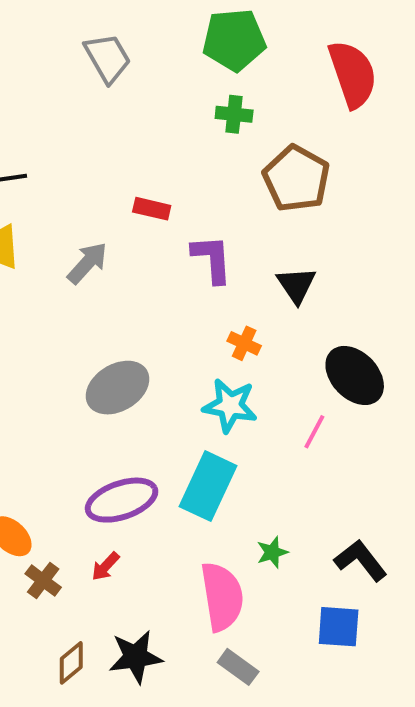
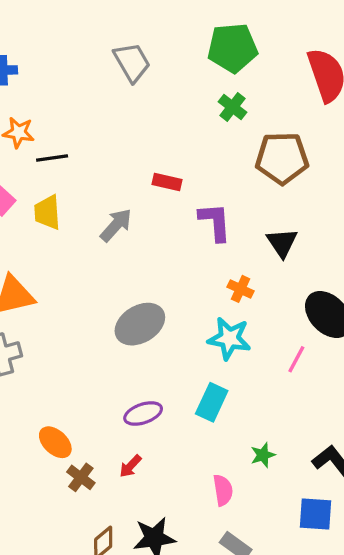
green cross: (234, 114) -> (232, 107), turned 32
brown pentagon: (296, 179) -> (282, 158), turned -30
cyan rectangle: (208, 486) -> (212, 402), size x0.7
purple ellipse: (122, 500) -> (143, 413), size x0.7
pink semicircle: (222, 597) -> (223, 490), size x0.6

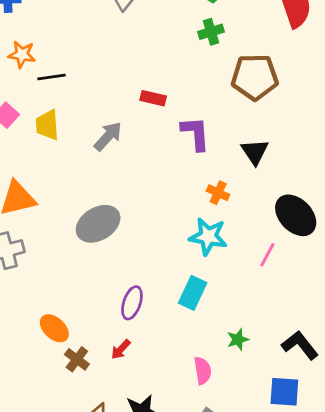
green cross: (232, 107) -> (211, 32), turned 35
gray ellipse: (140, 324) -> (98, 224), moved
purple ellipse: (143, 413) -> (132, 303), turned -52

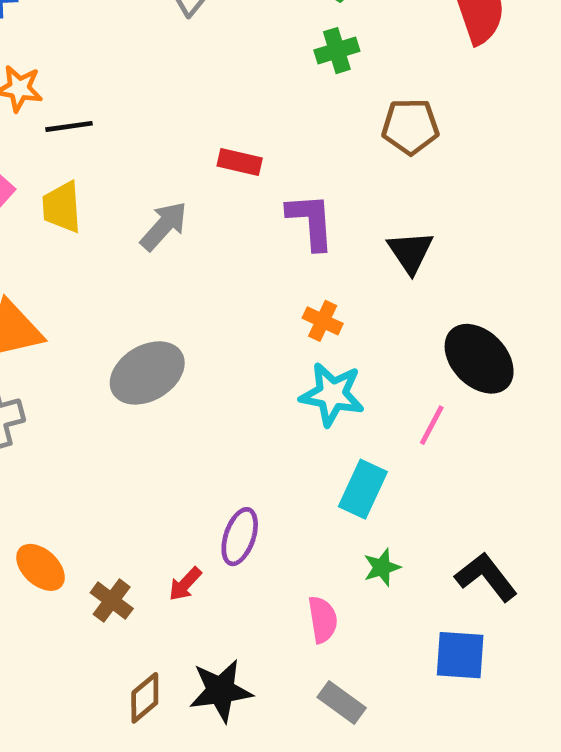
brown pentagon: (255, 77) -> (410, 126), size x0.7
orange cross: (218, 193) -> (323, 321), moved
cyan rectangle: (193, 293) -> (363, 489), moved
purple ellipse: (132, 303) -> (240, 537), moved
orange ellipse: (54, 328) -> (41, 567), moved

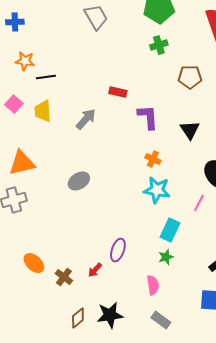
gray ellipse: (147, 373) -> (79, 181), size x0.7
green star: (382, 567) -> (166, 257), moved

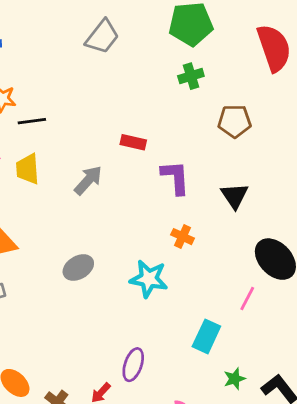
gray trapezoid: (96, 17) -> (102, 37), turned 68
cyan star: (157, 190) -> (149, 279), moved
green star: (166, 257) -> (235, 379), moved

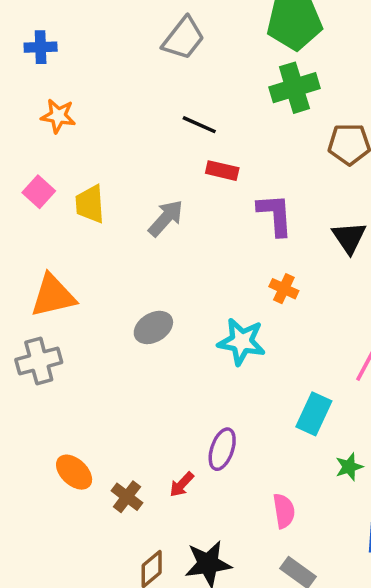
green cross: (191, 76) -> (294, 88), size x1.5
black line: (32, 121) -> (199, 125), moved, turned 32

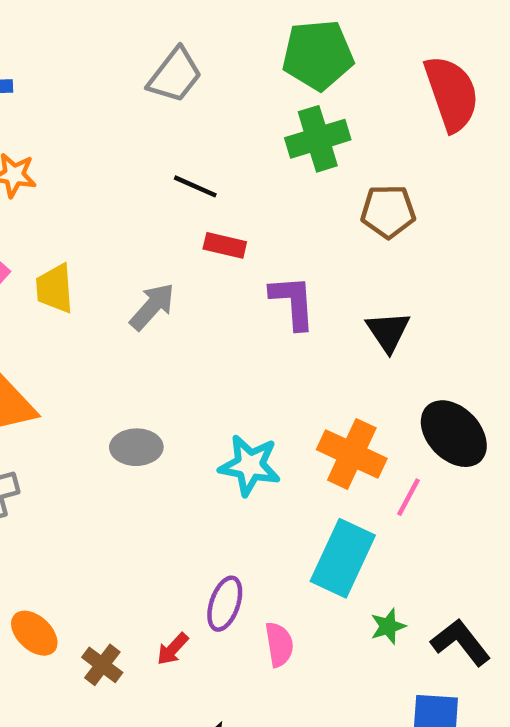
orange cross: (284, 289) -> (352, 454), moved, size x1.8
gray ellipse: (153, 327) -> (136, 447), turned 30
cyan rectangle: (314, 414) -> (343, 558), size x1.4
pink semicircle: (284, 511) -> (279, 644), moved

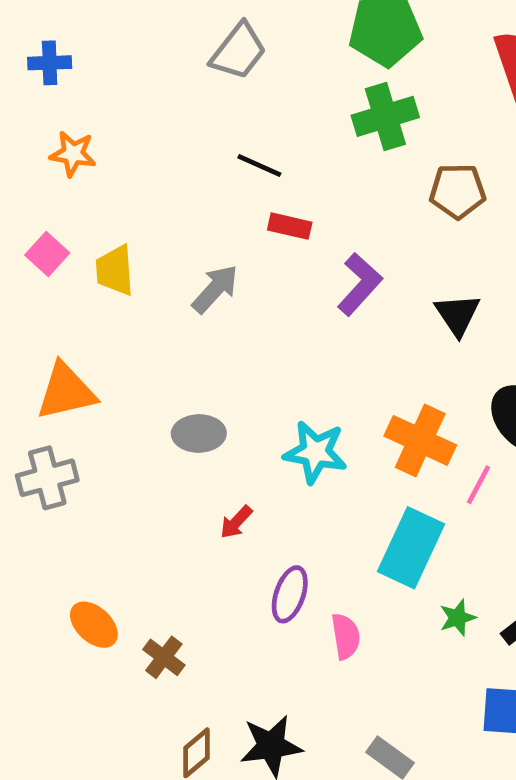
purple L-shape: (293, 302) -> (360, 284), turned 46
red arrow: (173, 649) -> (236, 522), moved

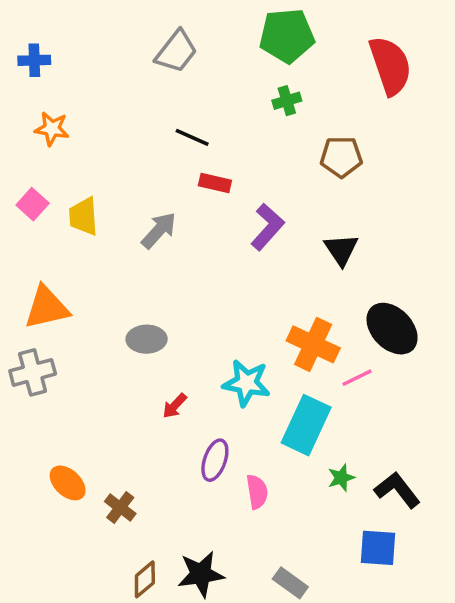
green cross: (385, 116) -> (287, 101), size x0.6
cyan star: (315, 452) -> (246, 383), moved
pink line: (479, 485) -> (357, 378), turned 36

